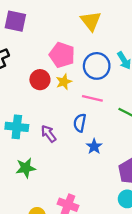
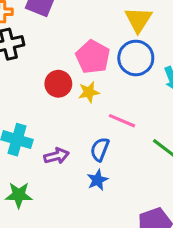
blue circle: (97, 66) -> (136, 58), moved
purple arrow: (49, 134) -> (57, 156), turned 102
blue star: (94, 146) -> (97, 180), moved

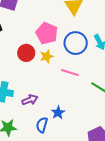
blue circle: (136, 58) -> (76, 43), moved
blue semicircle: (100, 149) -> (42, 125), moved

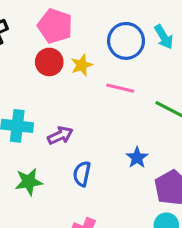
pink pentagon: (47, 33) -> (55, 26), moved
blue star: (58, 113) -> (137, 158), moved

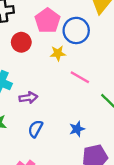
blue circle: (126, 41) -> (76, 30), moved
red circle: (49, 62) -> (21, 42), moved

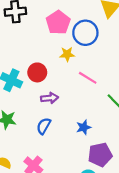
red circle: (21, 42) -> (37, 72), moved
purple arrow: (28, 98) -> (50, 98), moved

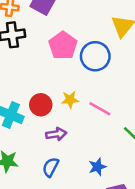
yellow star: (67, 54) -> (70, 100), moved

